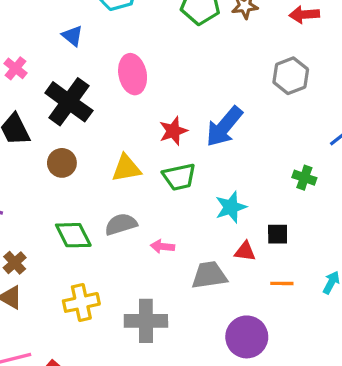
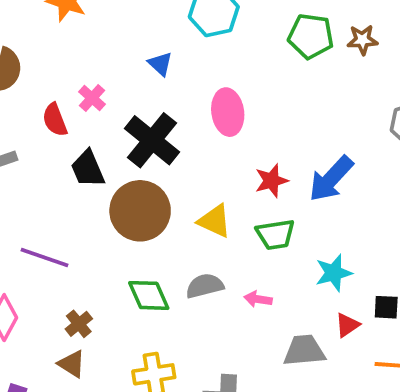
brown circle: (62, 163) -> (140, 211), size x1.8
yellow triangle: (126, 168) -> (215, 221), turned 32
pink arrow: (163, 246) -> (258, 299), moved
red triangle: (245, 251) -> (347, 325), turned -45

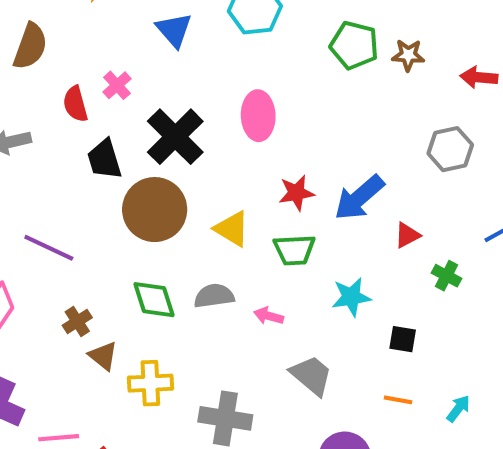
blue triangle: (160, 64) -> (174, 30), moved, size x1.4
red triangle: (347, 325) -> (407, 235), moved
gray trapezoid: (304, 351) -> (311, 375), turned 39
brown triangle: (72, 364) -> (103, 356), moved

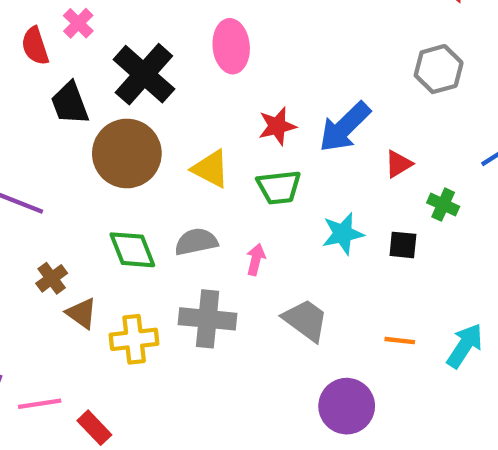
pink arrow: (269, 316) -> (256, 260), turned 92
black square: (403, 339) -> (403, 245), moved
cyan arrow: (458, 409) -> (465, 346), size x1.5
gray cross: (225, 418) -> (208, 319), moved

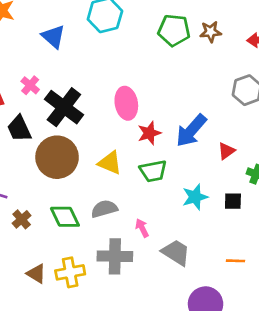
pink cross: (78, 23) -> (30, 85), moved
pink ellipse: (231, 46) -> (126, 103), moved
pink arrow: (256, 260) -> (142, 228), moved, turned -36
brown cross: (52, 278) -> (22, 219), moved
brown triangle: (82, 313) -> (36, 274), moved

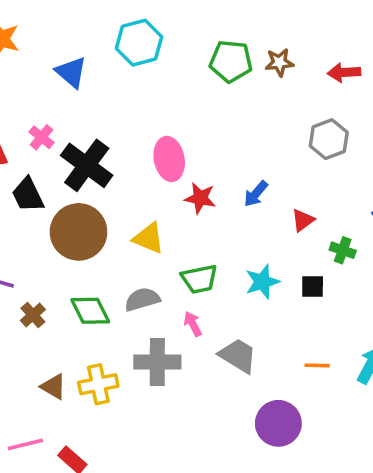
blue arrow: (191, 131) -> (256, 194), size x0.6
red star: (149, 133) -> (200, 198), turned 30
green trapezoid: (153, 171) -> (199, 279), moved

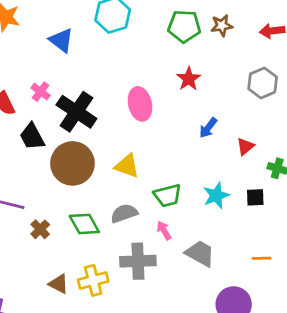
red star: (200, 198) -> (189, 79), moved, turned 30

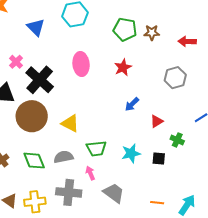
pink ellipse: (140, 104) -> (81, 64), moved

